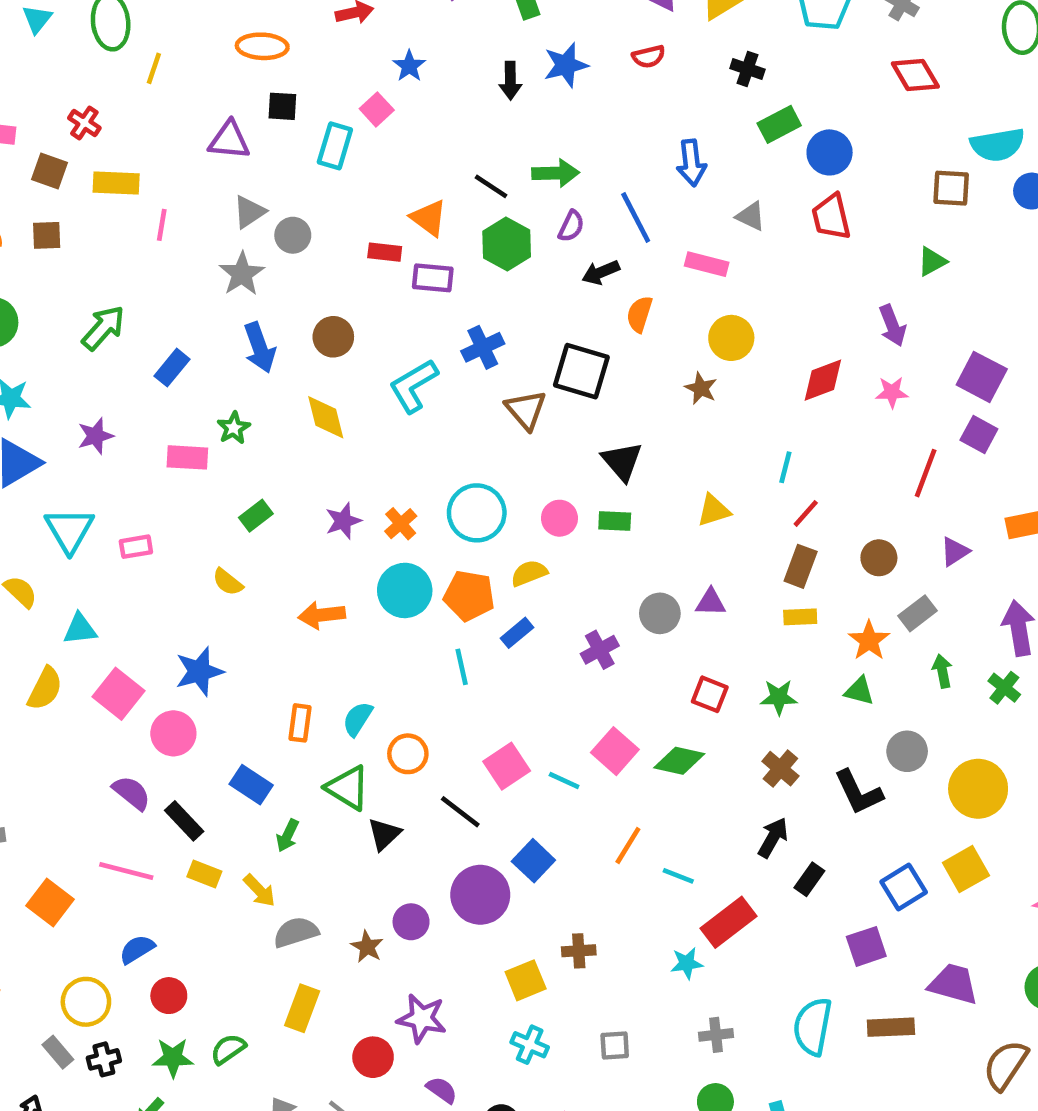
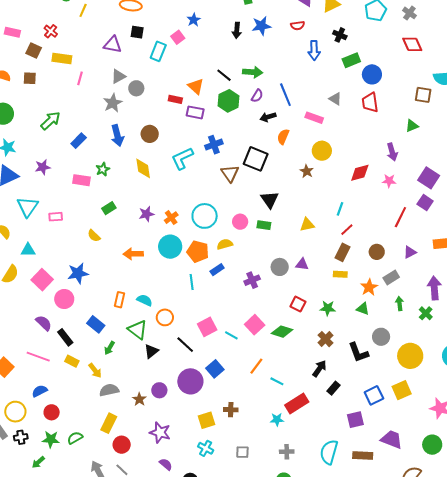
blue arrow: (691, 163) -> (314, 50), moved
cyan semicircle: (358, 719) -> (145, 300), turned 77
red circle: (373, 1057) -> (122, 445), moved

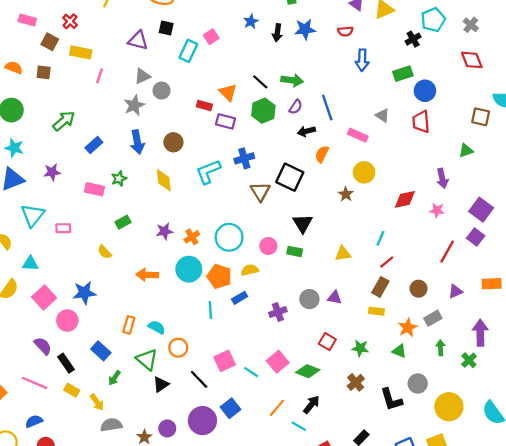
blue star: (194, 20) -> (251, 22), moved
black cross: (340, 35) -> (413, 39), moved, turned 32
black arrow: (319, 369) -> (311, 405), moved

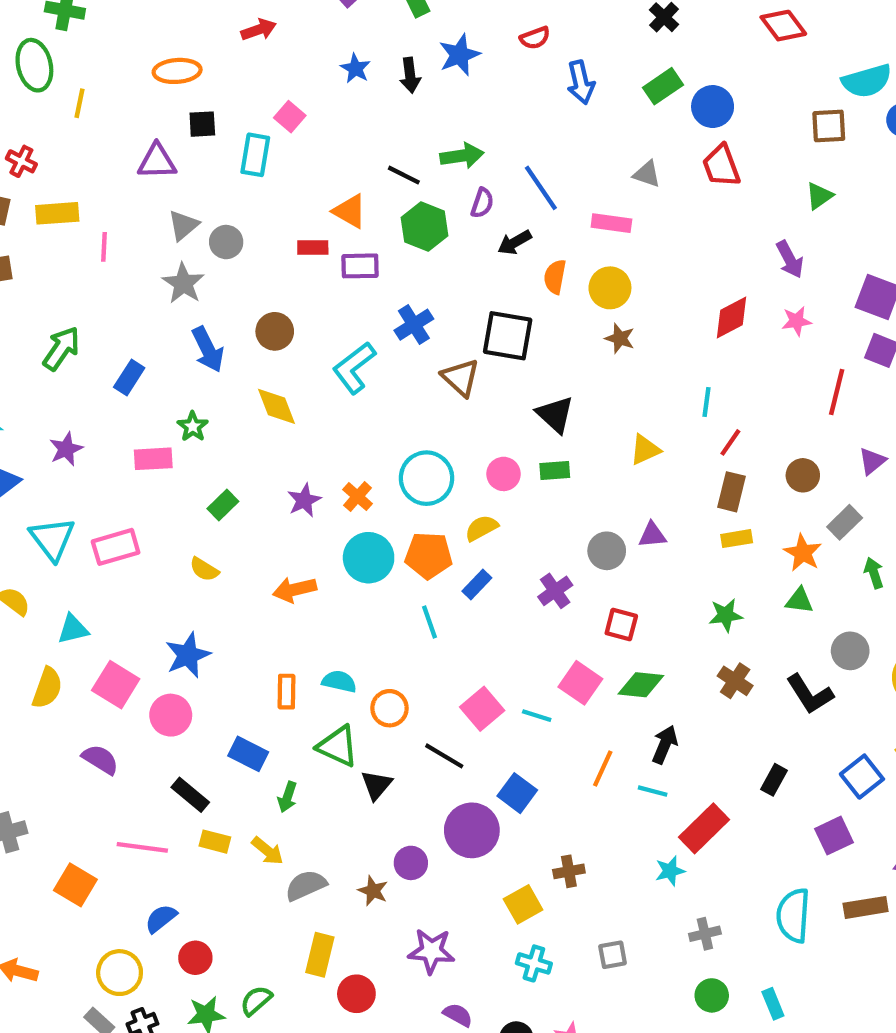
yellow circle: (364, 172) -> (610, 288), moved
pink rectangle: (63, 228) -> (116, 547), size x1.5
red square: (327, 342) -> (621, 624), moved
purple semicircle: (43, 346) -> (100, 759), moved

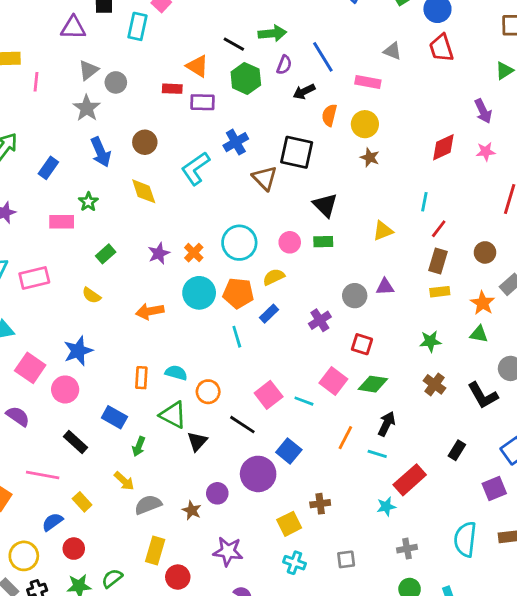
yellow rectangle: (215, 842) -> (82, 502), moved, turned 30

